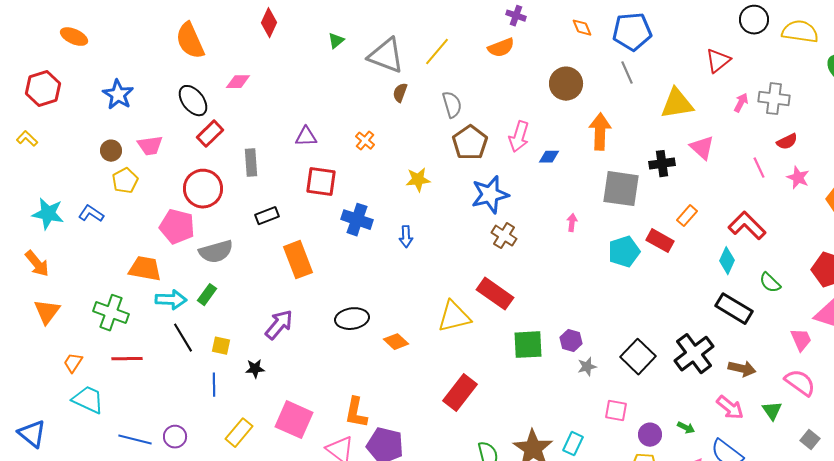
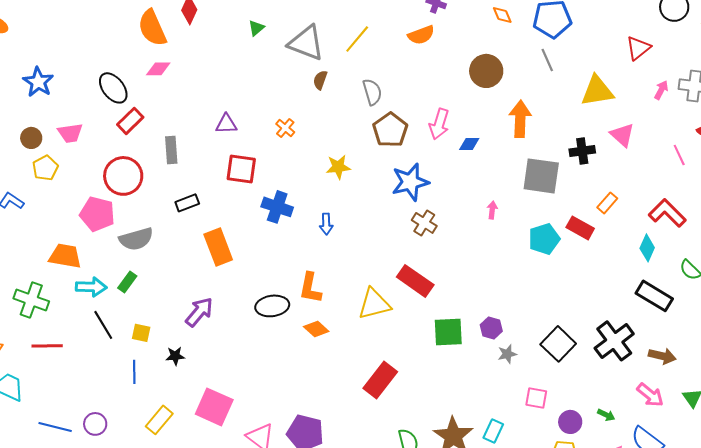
orange semicircle: (190, 41) -> (152, 28), moved
orange L-shape: (356, 413) -> (310, 288), moved

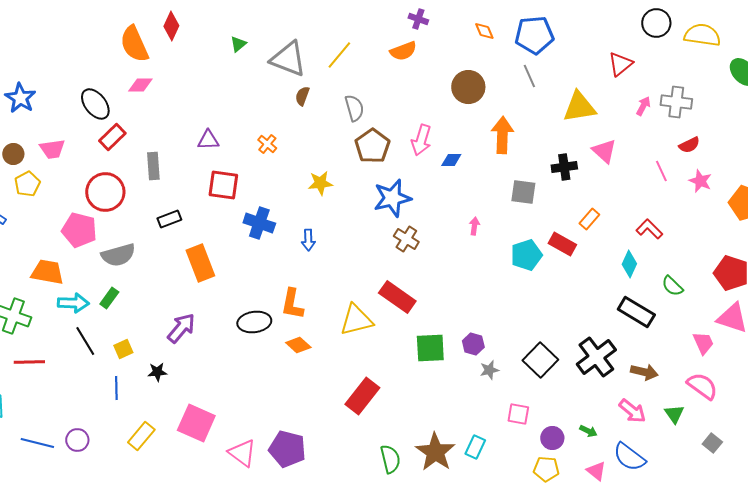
gray square: (541, 176) -> (523, 192), size x0.7
red L-shape: (667, 213) -> (649, 229), size x0.7
yellow square: (141, 333) -> (123, 349), turned -36

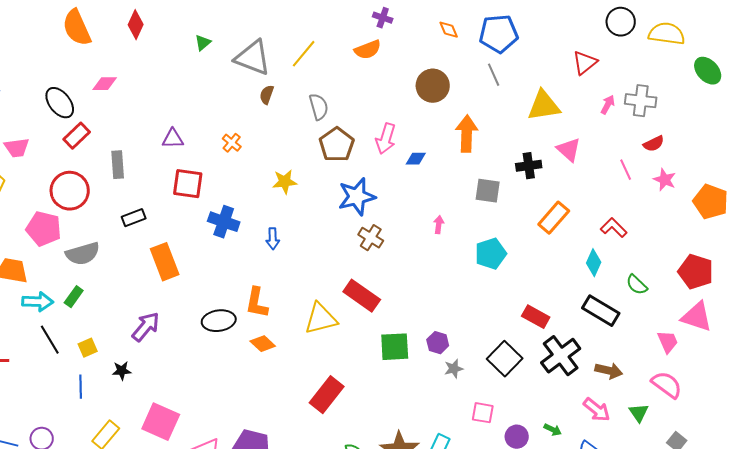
orange semicircle: (134, 44) -> (77, 28), moved
orange rectangle: (589, 219) -> (554, 218), size x1.5
red rectangle: (562, 244) -> (536, 317), moved

